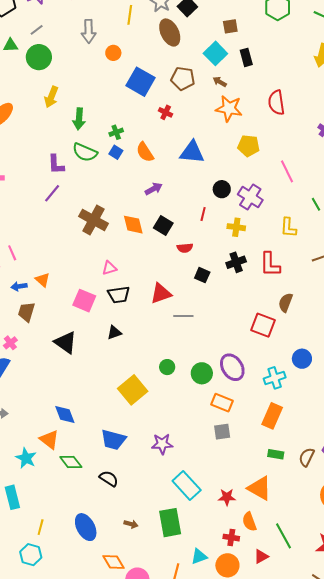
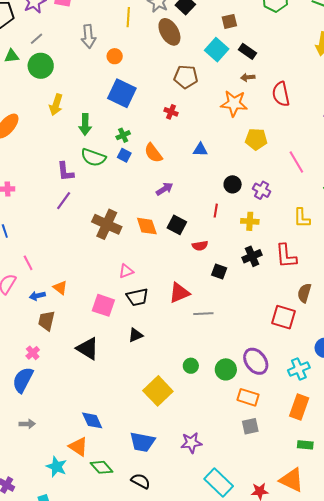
black rectangle: (246, 57) -> (248, 51), turned -36
blue square: (141, 82) -> (122, 93), moved
brown arrow: (220, 82) -> (248, 77), moved, turned -32
blue triangle: (192, 152) -> (200, 150), size x0.6
purple cross: (250, 197) -> (262, 190), size x0.7

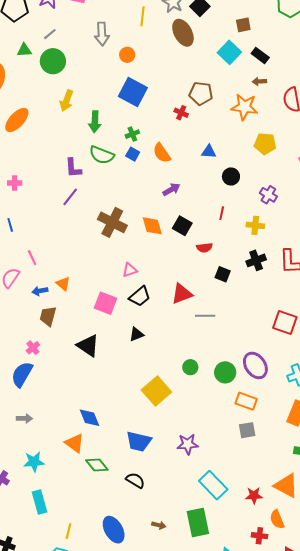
brown pentagon: (186, 77) -> (201, 93), moved
black circle: (233, 184) -> (231, 176), moved
black trapezoid: (137, 297) -> (140, 296), turned -30
cyan star: (56, 467) -> (34, 462), moved, turned -30

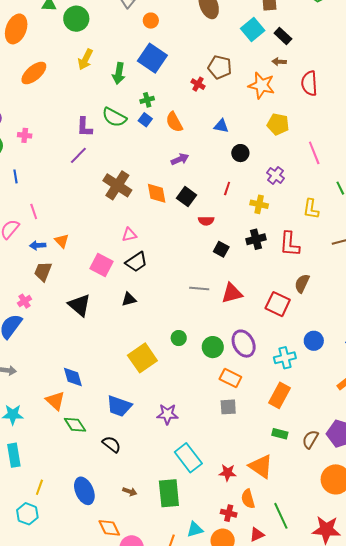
green arrow: (95, 122) -> (119, 73), moved
red triangle: (182, 294) -> (232, 293), moved

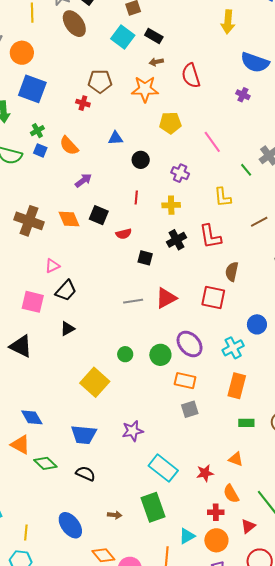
orange circle: (151, 21) -> (22, 53), size x1.5
orange triangle: (261, 466) -> (236, 459), size x0.6

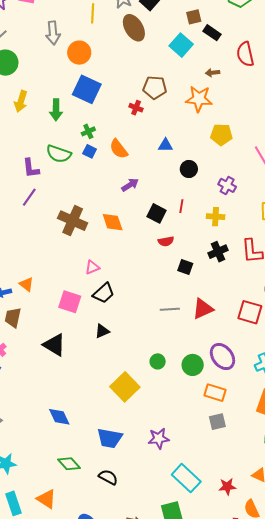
black rectangle: (154, 36) -> (212, 33), moved
red semicircle: (191, 76) -> (245, 54), moved
black square: (99, 215) -> (156, 213), moved
orange triangle: (20, 445) -> (46, 499), moved

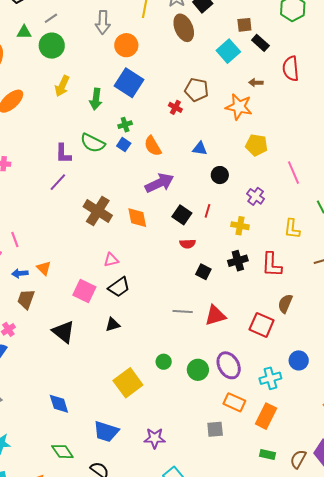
purple arrow: (130, 185) -> (159, 183), size x1.6
orange rectangle: (215, 393) -> (234, 402), moved

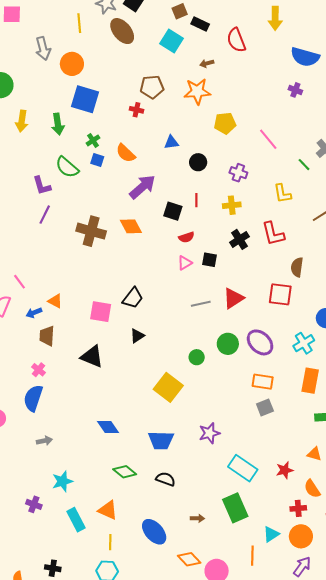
green semicircle: (93, 143) -> (67, 167), turned 30
pink triangle: (111, 260) -> (185, 263), moved
green circle: (198, 370) -> (228, 344), moved
orange rectangle: (234, 402) -> (263, 382), moved

